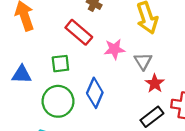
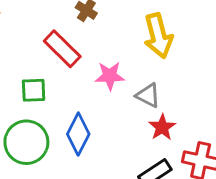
gray triangle: (143, 61) -> (148, 95), turned -36

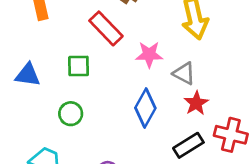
blue diamond: (78, 134) -> (145, 108), moved
green circle: (26, 142) -> (71, 114), size x0.6

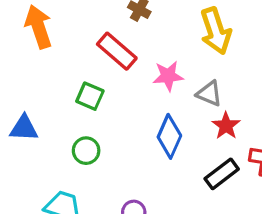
green square: (79, 66) -> (90, 96), turned 30
blue triangle: (28, 75) -> (24, 128), moved

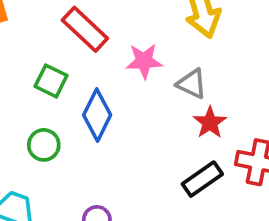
blue diamond: (169, 136) -> (97, 115), moved

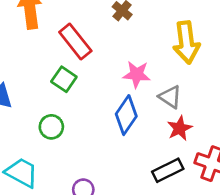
red rectangle: (85, 29) -> (75, 42), moved
blue diamond: (97, 115) -> (126, 115), moved

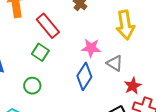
red star: (180, 128) -> (133, 86), moved

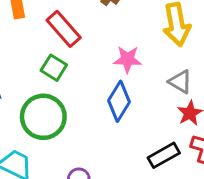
gray triangle: (115, 63) -> (180, 82), moved
green circle: (32, 86) -> (43, 117), size x1.8

